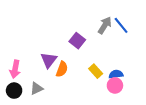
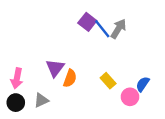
blue line: (121, 25) -> (102, 29), moved
purple square: (77, 41) -> (87, 22), moved
blue semicircle: (116, 74) -> (143, 84), moved, turned -48

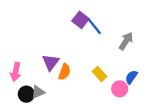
gray arrow: (118, 29) -> (126, 41), moved
black circle: (16, 103) -> (26, 94), moved

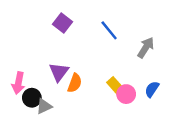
purple square: (80, 20) -> (62, 23), moved
pink circle: (120, 89) -> (126, 94), moved
black circle: (26, 94) -> (32, 98), moved

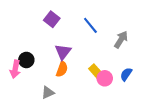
purple triangle: (59, 72) -> (63, 52), moved
black circle: (32, 98) -> (26, 60), moved
gray triangle: (44, 106) -> (48, 93), moved

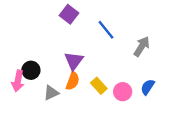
purple square: (52, 19) -> (69, 14), moved
yellow rectangle: (96, 71) -> (99, 86), moved
gray triangle: (48, 93) -> (51, 93), moved

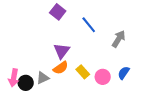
black circle: (31, 70) -> (26, 83), moved
pink arrow: (18, 81) -> (14, 78), moved
orange semicircle: (73, 81) -> (61, 68), turned 35

